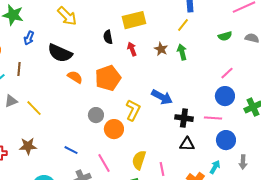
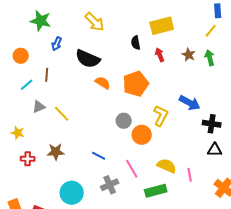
yellow semicircle: (139, 160) -> (167, 166), turned 96

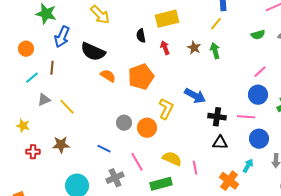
blue arrow: (57, 44) -> (62, 37), size x1.5
gray circle: (124, 121) -> (124, 123), moved

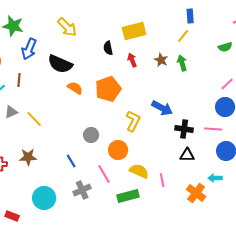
orange circle: (147, 128) -> (118, 150), moved
blue line: (104, 149) -> (71, 161), turned 32
cyan arrow: (248, 166) -> (215, 178), turned -120

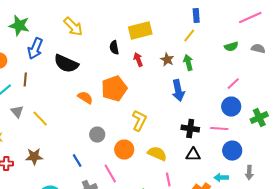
orange semicircle: (75, 88) -> (85, 98), moved
blue arrow: (162, 108) -> (178, 91), moved, turned 50
gray triangle: (11, 112) -> (17, 112), turned -48
yellow semicircle: (139, 171) -> (157, 154), moved

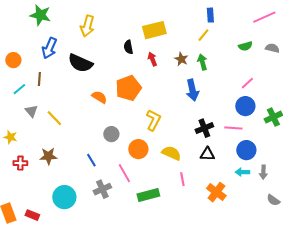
green star: (19, 26) -> (40, 15), moved
yellow arrow: (73, 27) -> (87, 26), turned 60
black cross: (190, 129) -> (204, 128), turned -30
cyan arrow: (221, 178) -> (242, 172), moved

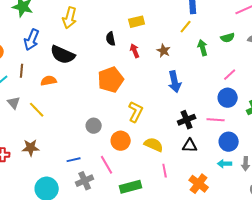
yellow rectangle: (154, 30) -> (137, 22), size x0.7
green arrow: (202, 62) -> (203, 48), moved
orange semicircle: (99, 97) -> (49, 81), moved, turned -42
blue line: (91, 160) -> (74, 160), moved, turned -72

